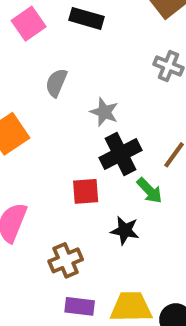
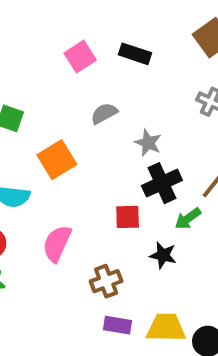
gray semicircle: (56, 83) -> (104, 113), turned 36
green arrow: (150, 191) -> (188, 219), turned 96

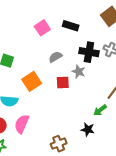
black cross: (162, 183) -> (89, 52), moved, turned 36
red square: (128, 217) -> (63, 83), moved
pink semicircle: (57, 243) -> (22, 124), moved

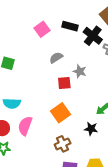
black cross: (89, 52) -> (93, 36), moved, turned 30
orange square: (32, 81) -> (60, 113), moved

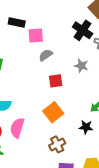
black rectangle: (70, 26) -> (17, 22), moved
pink square: (42, 29) -> (36, 36), moved, turned 35
gray star: (80, 71) -> (81, 66), moved

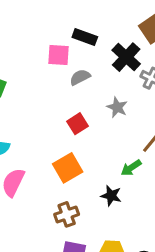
black rectangle: (17, 22) -> (85, 37), moved
gray semicircle: (46, 55) -> (80, 77), moved
red square: (56, 81) -> (77, 124), turned -32

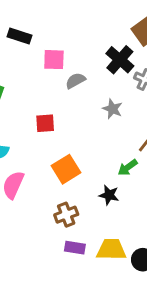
black rectangle: (85, 37) -> (19, 36), moved
red square: (77, 124) -> (45, 123), moved, turned 30

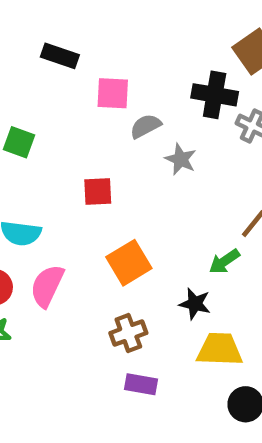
black cross: (120, 60) -> (215, 95), turned -32
gray star: (112, 109) -> (181, 159), moved
yellow trapezoid: (111, 249) -> (220, 349), moved

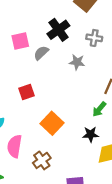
black cross: (215, 95) -> (58, 30), moved, turned -30
gray star: (181, 159) -> (77, 62), moved
brown cross: (128, 333) -> (42, 160), moved

